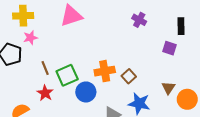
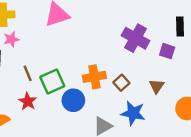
purple cross: (139, 20) -> (135, 38), moved, size x1.6
brown triangle: (168, 88) -> (157, 86), moved

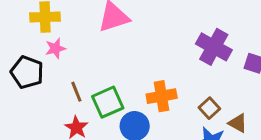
brown square: (121, 83) -> (209, 108), moved
brown triangle: (157, 86) -> (238, 123), moved, turned -35

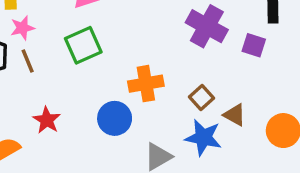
brown line: (76, 92) -> (28, 61), moved
green square: (108, 102) -> (83, 45), moved

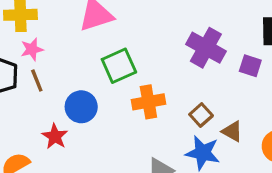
green square: (83, 45) -> (119, 66), moved
blue circle: (115, 118) -> (81, 107), moved

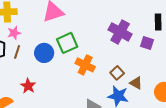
brown line: (37, 81) -> (17, 52), turned 40
orange cross: (148, 102) -> (85, 65), turned 36
blue circle: (81, 107) -> (44, 53), moved

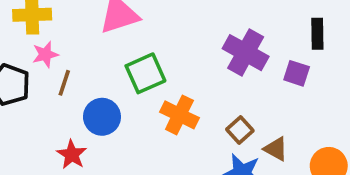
brown line: (17, 52) -> (64, 83), moved
blue circle: (44, 53) -> (102, 117), moved

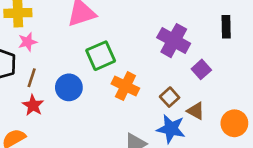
purple square: (297, 73) -> (201, 69), moved, turned 30
brown line: (64, 83) -> (32, 78), moved
red star: (72, 155) -> (33, 105), moved

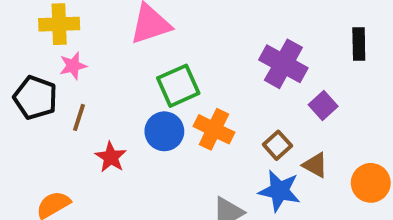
blue circle: (69, 87) -> (164, 131), moved
red star: (33, 105) -> (111, 157), moved

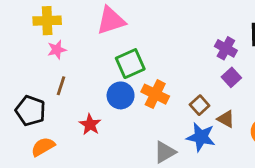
purple cross: (283, 64) -> (226, 48), moved, size x0.7
black pentagon: (35, 98) -> (30, 111), moved
red star: (111, 157) -> (90, 125), moved

